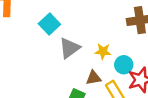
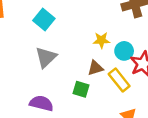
gray triangle: (70, 48) -> (46, 57), moved

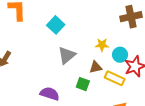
gray triangle: (46, 57) -> (67, 55), moved
yellow rectangle: (119, 80) -> (115, 78), turned -30

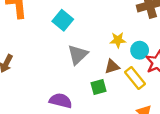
yellow rectangle: (115, 78) -> (135, 78), turned 30
green square: (83, 84) -> (98, 87), turned -32

